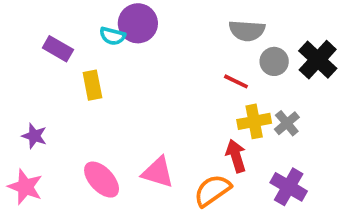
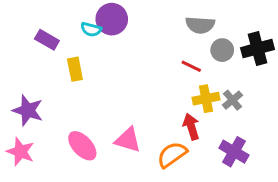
black cross: (318, 60) -> (258, 49), turned 32
purple star: (34, 136) -> (28, 110), size x1.5

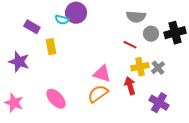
purple star: (28, 110) -> (19, 62), moved
pink triangle: (128, 140) -> (102, 74), moved
orange semicircle: (172, 155) -> (98, 94), moved

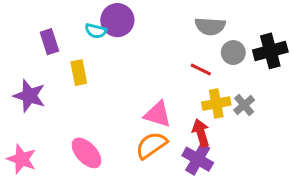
purple rectangle: (32, 27) -> (49, 42), turned 42
purple cross: (159, 103) -> (198, 159), moved

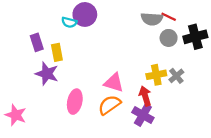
purple rectangle: (49, 42) -> (37, 42), moved
red line: (201, 70) -> (169, 17), moved
purple star: (29, 96) -> (47, 74), moved
pink ellipse: (87, 153) -> (75, 102), moved, turned 55

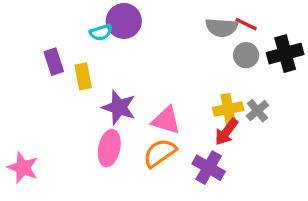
cyan semicircle: (69, 22) -> (101, 32), turned -32
purple star: (47, 74) -> (119, 107), moved
red arrow: (145, 96) -> (226, 132), moved, turned -126

